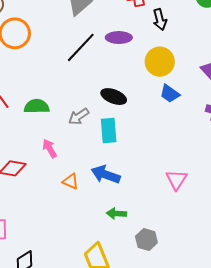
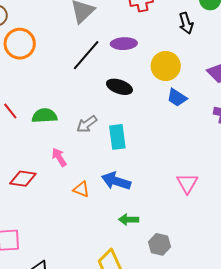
black arrow: (160, 20) -> (186, 23), moved
black ellipse: (114, 97) -> (119, 87), moved

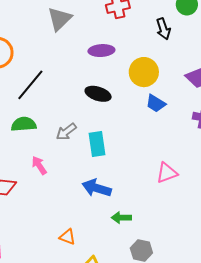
black line: (86, 55) -> (30, 85), moved
pink triangle: (187, 183) -> (167, 173), moved, turned 40
orange triangle: (81, 189) -> (67, 237), moved
green arrow: (129, 220) -> (121, 218), moved

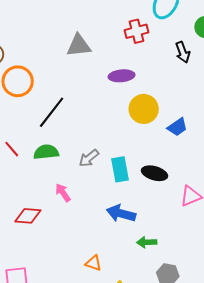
gray triangle: (60, 19) -> (79, 46), turned 40
yellow circle: (144, 72) -> (144, 109), moved
black ellipse: (98, 94) -> (155, 173), moved
blue trapezoid: (156, 103) -> (177, 127), turned -65

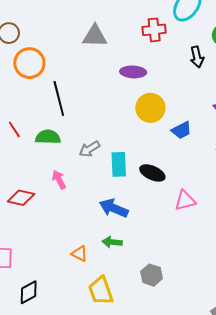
black line: (52, 112) -> (59, 98), turned -60
green arrow: (147, 242) -> (112, 242), moved

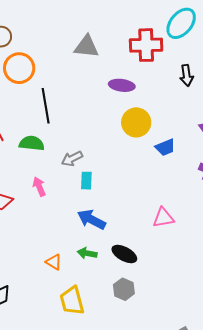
red cross: (154, 30) -> (146, 45), size x1.4
cyan rectangle: (119, 164) -> (86, 181), moved, size x0.7
black ellipse: (152, 173) -> (124, 254), moved

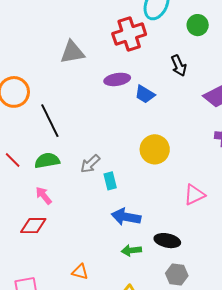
black arrow: (187, 75) -> (179, 66), moved
yellow circle: (136, 122) -> (155, 149), moved
blue trapezoid: (165, 147) -> (145, 94), moved, turned 70
pink arrow: (39, 187) -> (44, 196), moved
orange triangle: (54, 262) -> (80, 272), moved

